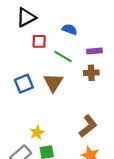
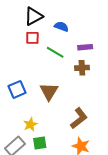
black triangle: (26, 17) -> (34, 16), moved
brown triangle: (53, 83) -> (49, 91), moved
blue square: (24, 84) -> (17, 89), moved

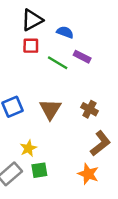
purple rectangle: (85, 47) -> (82, 57), moved, turned 32
brown cross: (82, 68) -> (89, 109), moved, turned 32
brown L-shape: (79, 118) -> (100, 143), moved

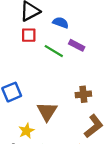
brown triangle: (50, 109) -> (47, 111), moved
brown cross: (89, 109) -> (83, 94), turned -35

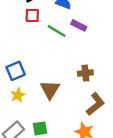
yellow star: (26, 131) -> (18, 95), moved

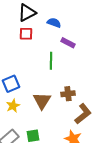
green line: (57, 31) -> (51, 61), moved, turned 60
brown cross: (85, 73) -> (68, 94), moved

